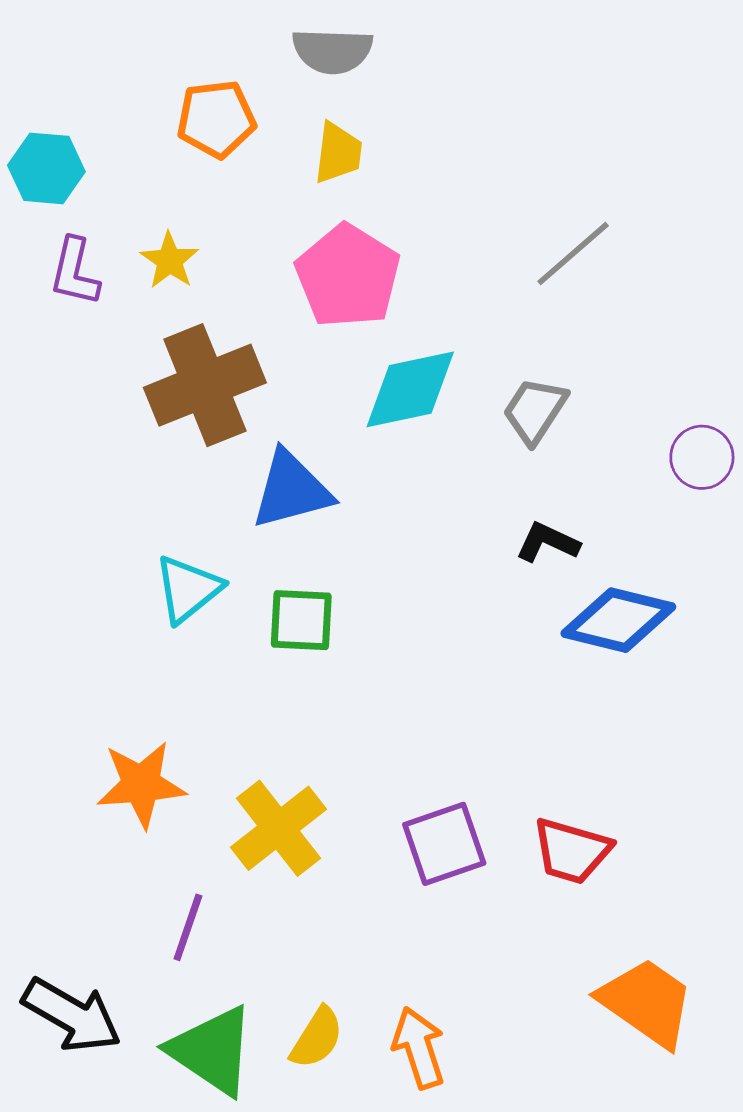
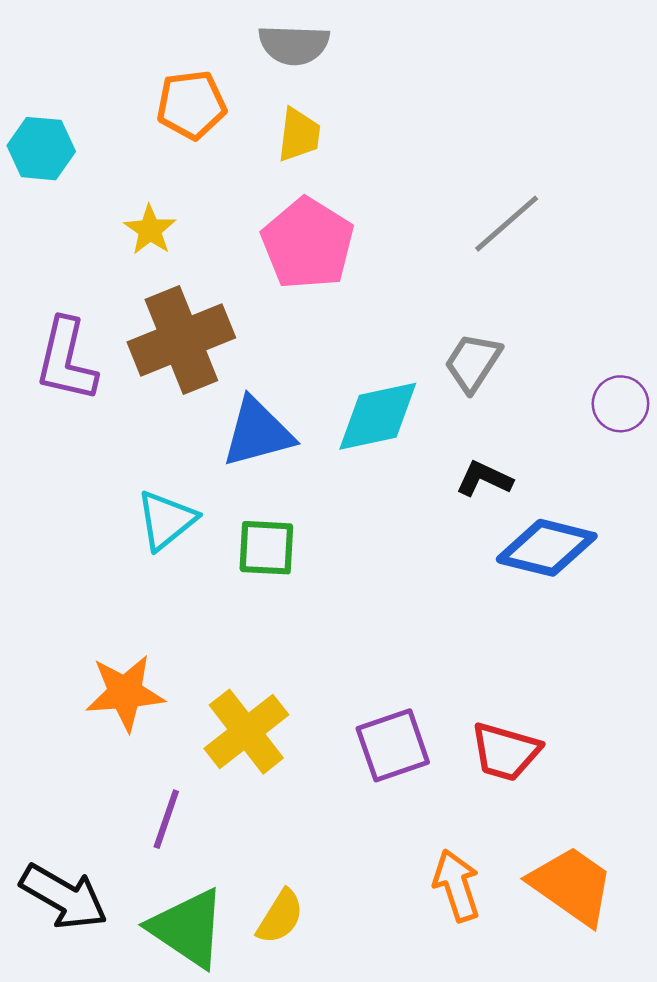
purple L-shape: (75, 272) -> (66, 360), moved, size x1.4
cyan diamond: (410, 389) -> (378, 416), moved
orange arrow: (419, 1048) -> (457, 886), moved

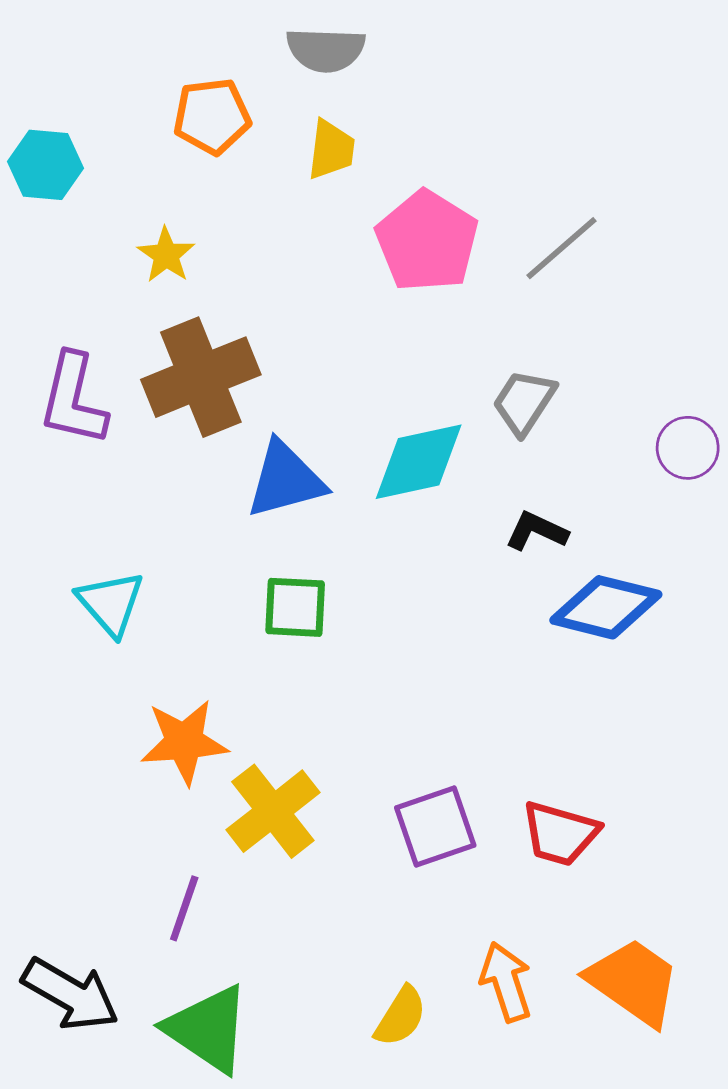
pink pentagon: (308, 244) -> (427, 241), moved
cyan triangle: (166, 520) -> (111, 603), moved, turned -32
orange star: (125, 693) -> (184, 742), moved
yellow semicircle: (280, 917) -> (401, 1016), moved

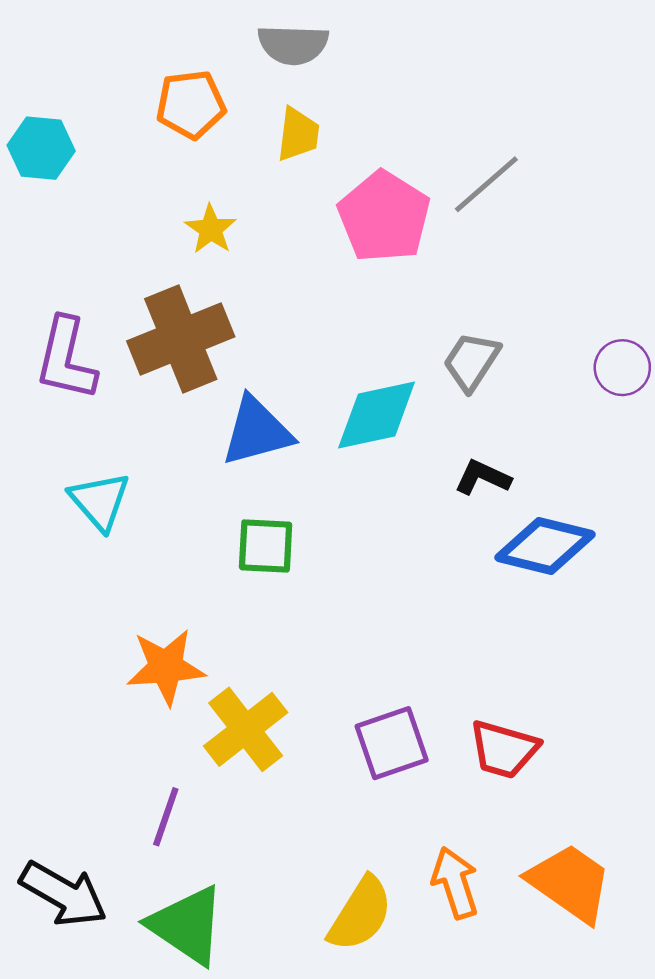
gray line: (561, 248) -> (486, 184), moved
yellow star: (166, 255) -> (211, 229), moved
purple circle: (688, 448) -> (622, 368), moved
cyan triangle: (111, 603) -> (100, 501), moved
yellow semicircle: (401, 1016) -> (360, 914), size x1.4

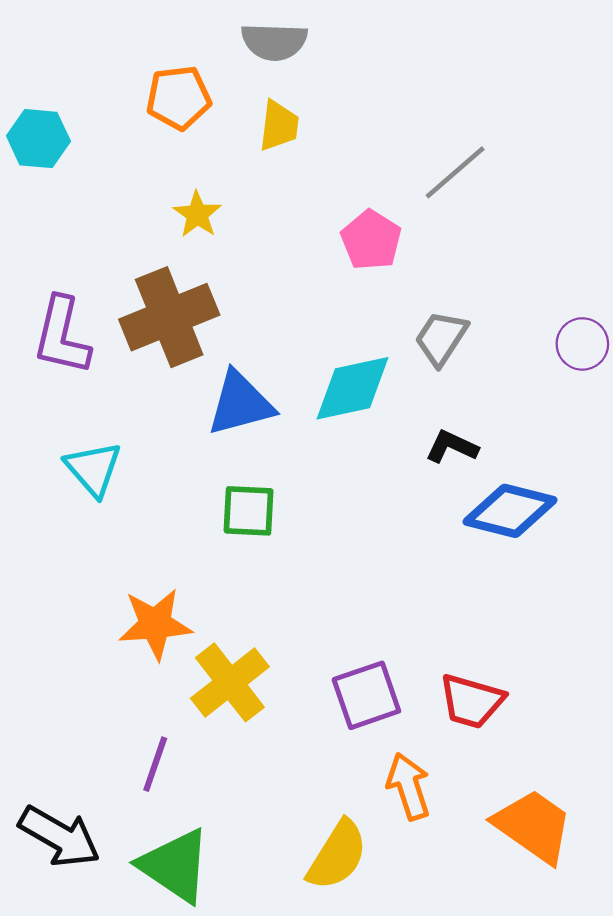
pink pentagon: (384, 217) -> (371, 240), moved, size x0.7
orange arrow: (455, 883) -> (408, 786), moved

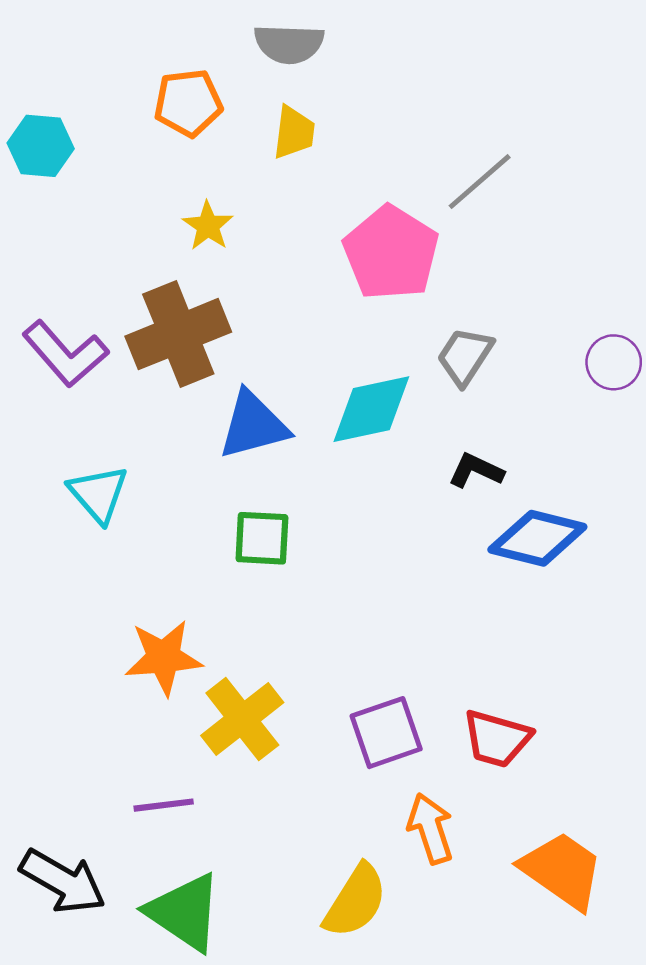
pink pentagon: (371, 240) -> (391, 253), size x1.5
purple L-shape: (62, 336) -> (65, 354), turned -54
purple line: (155, 764) -> (164, 805), turned 64

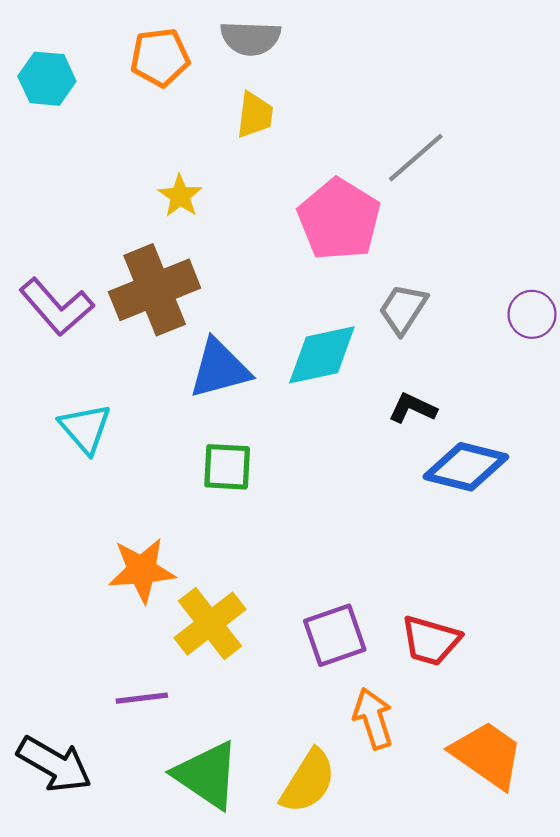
orange pentagon: (188, 103) -> (160, 57), moved
cyan hexagon: (41, 146) -> (47, 79), moved
green triangle: (184, 912) -> (207, 775), moved

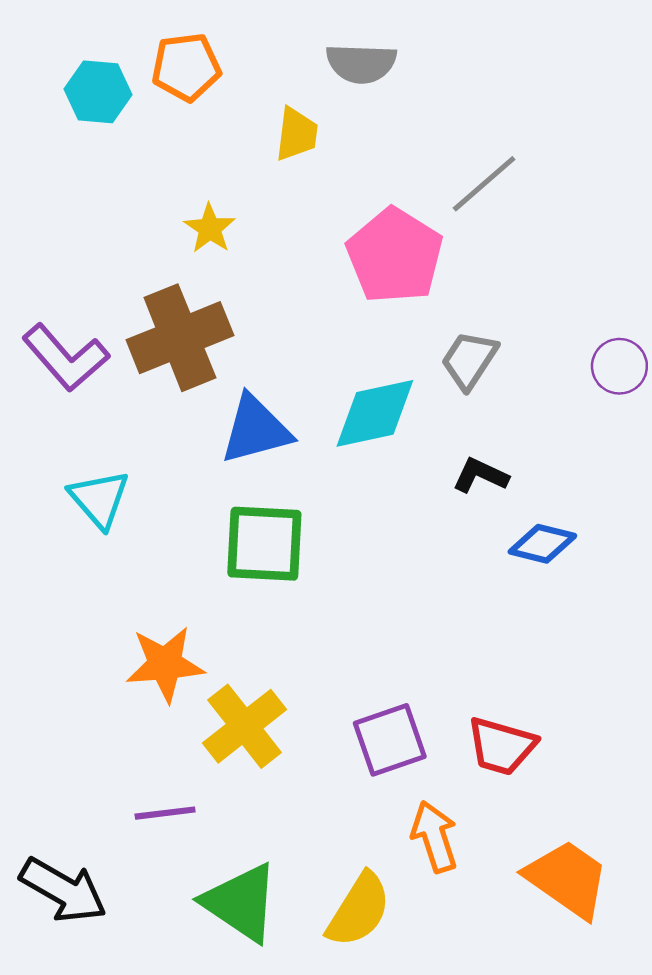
gray semicircle: (251, 38) -> (361, 63), moved
cyan hexagon: (47, 79) -> (98, 92), moved
green square: (227, 467) -> (264, 544), size x1.4
blue diamond: (466, 467) -> (542, 544), size x0.7

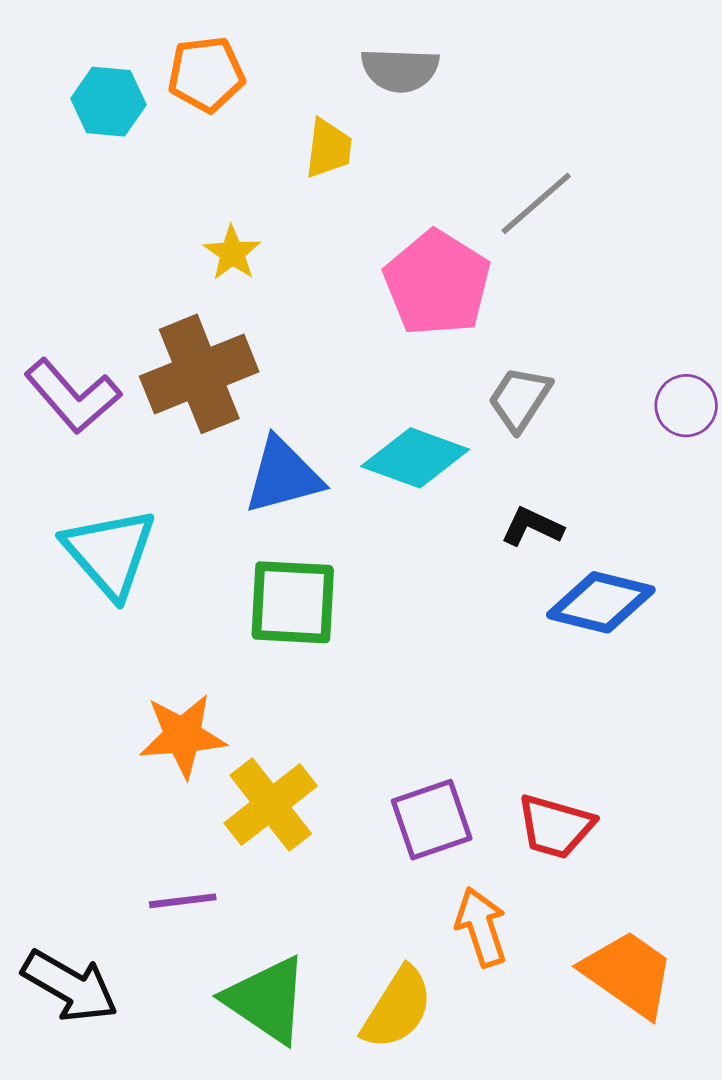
cyan diamond: (375, 413) -> (415, 458), turned 32
cyan triangle: (99, 499) -> (110, 553), size x1.4
blue diamond: (542, 544) -> (601, 602), size x1.4

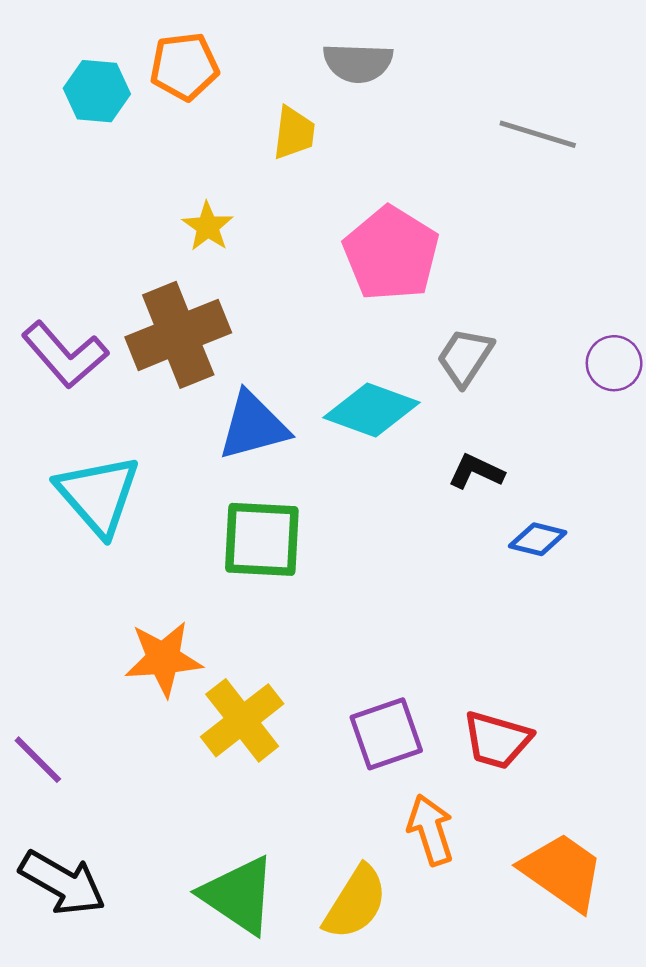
gray line: (536, 203) -> (538, 134), moved, turned 58
blue diamond: (601, 602) -> (538, 539), size x0.6
purple line: (183, 901) -> (38, 760), moved, turned 52

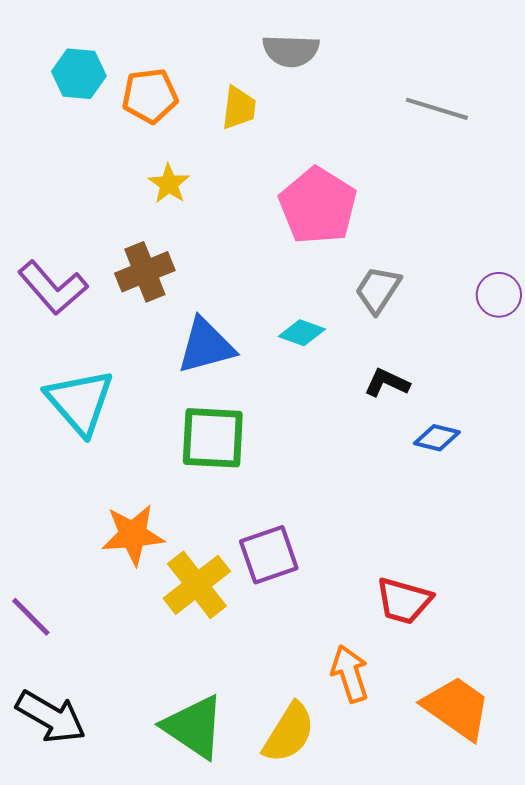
orange pentagon: (184, 66) -> (150, 96), moved
brown cross: (178, 335) -> (145, 272), size x0.7
cyan diamond: (371, 410) -> (302, 333), size x0.6
purple square: (386, 734) -> (269, 555), moved

